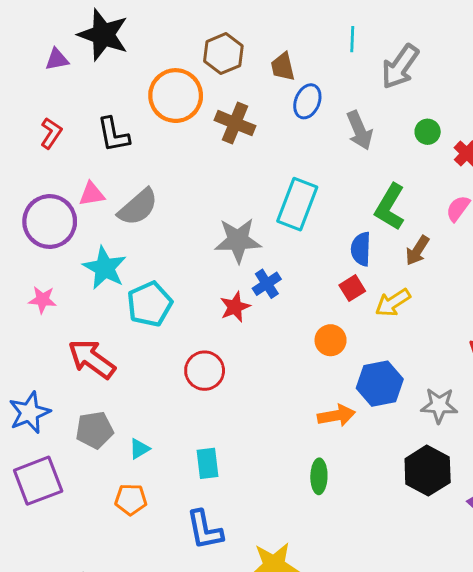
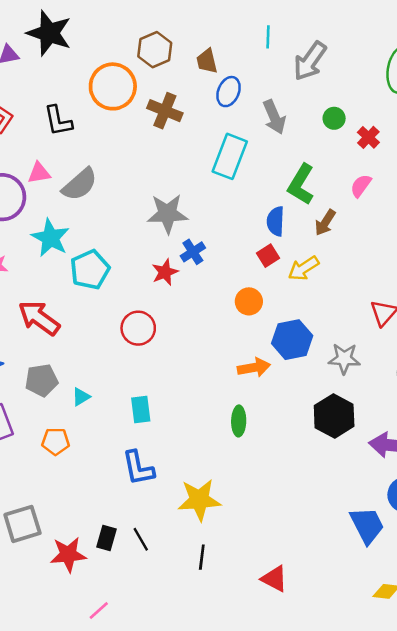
cyan rectangle: (297, 204) -> (230, 156), moved
orange pentagon: (131, 499) -> (56, 441), moved

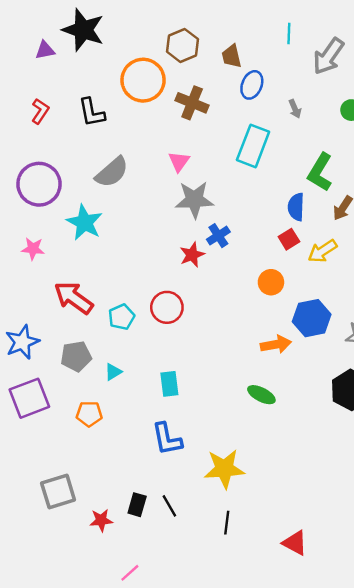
gray arrow: (274, 117) -> (295, 109), size x0.6
pink triangle: (39, 173) -> (179, 161), moved, turned -45
cyan pentagon: (90, 270) -> (121, 317), moved, size x0.7
green ellipse: (239, 421) -> (261, 395), turned -64
red star: (68, 555) -> (101, 520), size x0.7

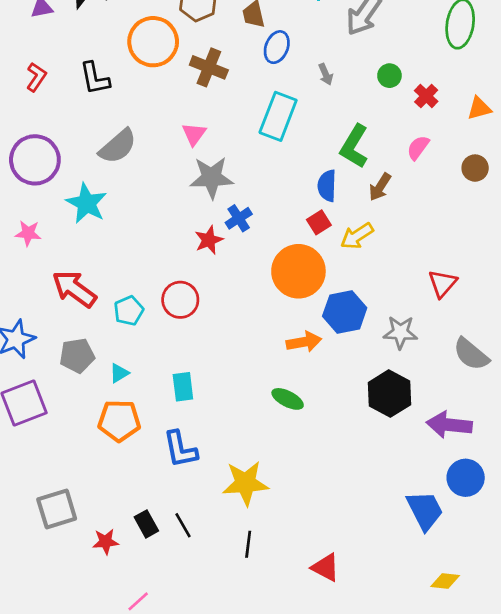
orange circle: (271, 282) -> (298, 271), size x1.8
orange pentagon: (89, 414) -> (119, 421), moved, size x1.4
black rectangle: (137, 505) -> (146, 524), turned -45

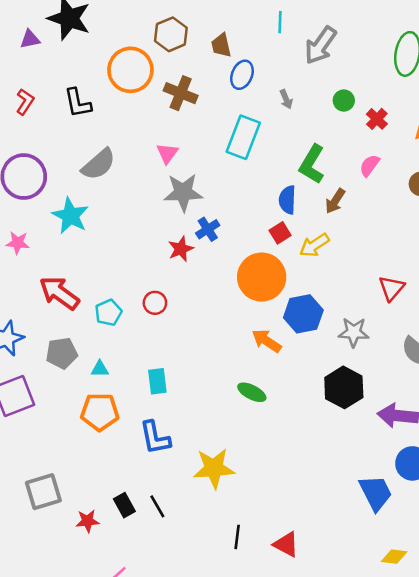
red circle: (180, 300) -> (155, 303), size x0.7
orange arrow: (304, 342) -> (267, 341), turned -136
cyan triangle: (119, 373) -> (100, 369), turned 30
black line: (248, 544) -> (237, 537), moved

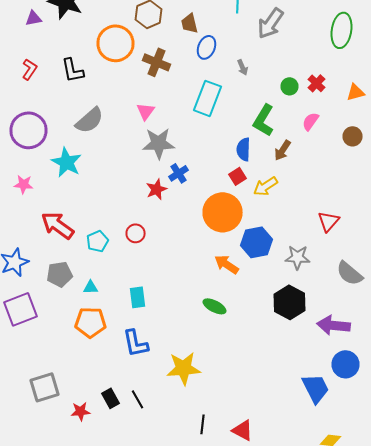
green circle: (344, 101) -> (290, 86), moved

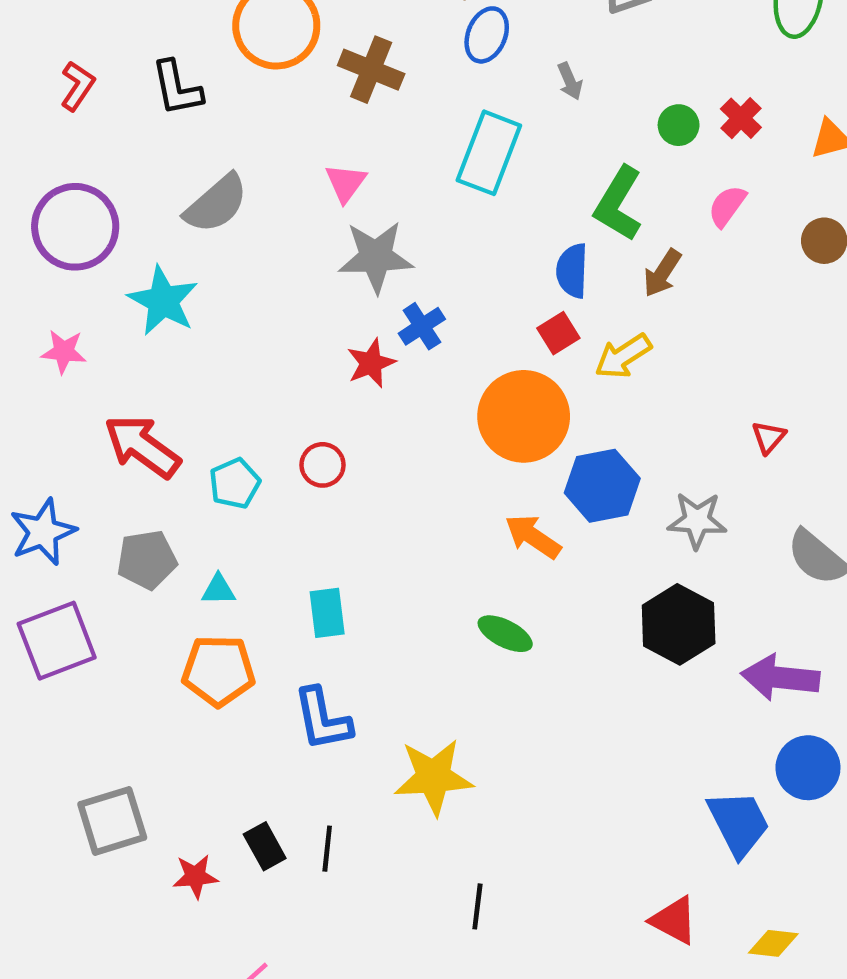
red triangle: (328, 221) -> (769, 437), size x0.7
black line: (138, 399) -> (327, 849), turned 36
red triangle: (242, 430) -> (674, 920), moved

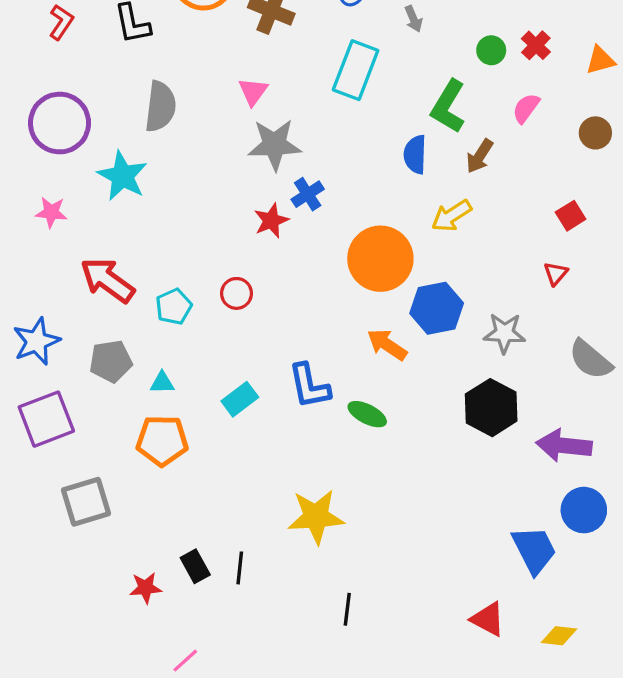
gray semicircle: (216, 204) -> (160, 106), turned -42
red square: (558, 333) -> (571, 216), moved
cyan rectangle: (327, 613) -> (240, 399), turned 60
blue L-shape: (323, 719) -> (309, 386), moved
gray square: (112, 821) -> (86, 502), moved

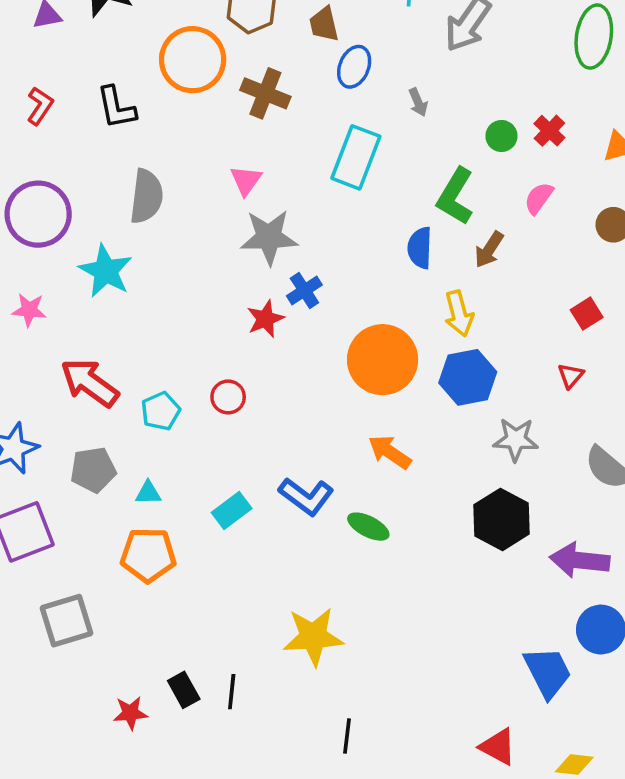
yellow arrow: (452, 216) -> (459, 314), turned -72
blue hexagon: (437, 308) -> (468, 377), moved
blue L-shape: (309, 386) -> (306, 496), turned -42

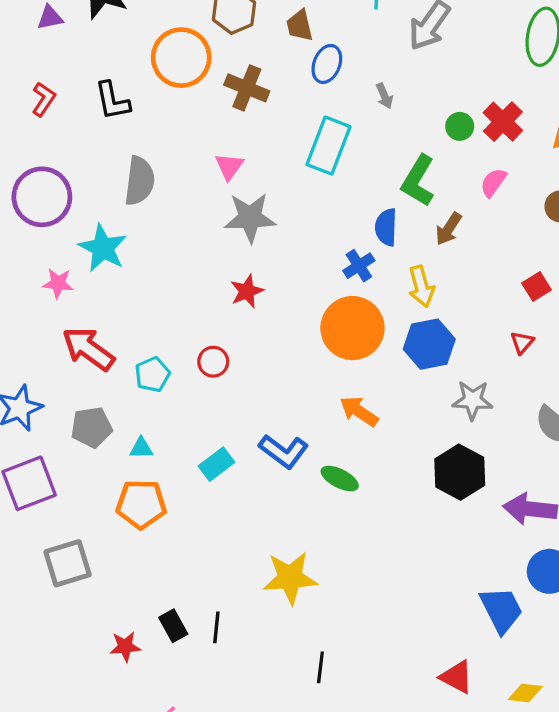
red cross: (549, 131) -> (503, 122), size x1.4
blue cross: (304, 290) -> (359, 266), moved
pink star: (29, 310) -> (58, 283), moved

